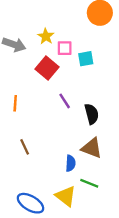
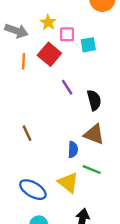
orange line: (15, 103) -> (23, 61), moved

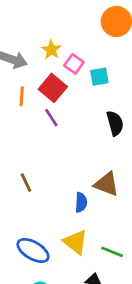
pink square: (67, 34) -> (74, 64), turned 35
purple line: (67, 87) -> (51, 118), moved
black semicircle: (94, 100) -> (115, 123), moved
green line: (92, 170) -> (112, 252), moved

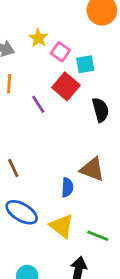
red square: (53, 88) -> (66, 86), moved
blue ellipse: (33, 250) -> (22, 212), moved

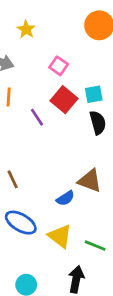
yellow star: (38, 38) -> (26, 29), moved
cyan square: (85, 64) -> (94, 94), moved
blue semicircle: (67, 187) -> (65, 198), turned 54

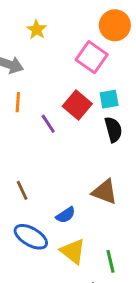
pink square: (59, 66) -> (92, 57), moved, size x1.5
blue semicircle: (65, 198) -> (66, 215), moved
green line: (95, 246) -> (110, 261), turned 55

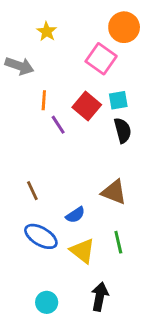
orange line: (18, 102) -> (44, 100), moved
green line: (110, 261) -> (118, 242), moved

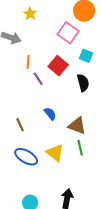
cyan square: (118, 100) -> (86, 56), moved, turned 32
blue semicircle: (75, 215) -> (50, 114), moved, turned -96
green line: (118, 242) -> (80, 148), moved
yellow triangle: (82, 251) -> (55, 153), moved

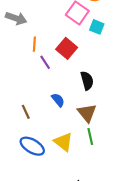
cyan square: (86, 56) -> (97, 27), moved
black semicircle: (83, 83) -> (87, 81), moved
brown triangle: (77, 126) -> (87, 113), turned 30

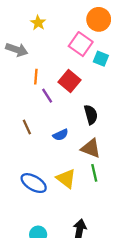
blue semicircle: (58, 100) -> (61, 135), turned 104
brown line: (26, 112) -> (27, 127), moved
brown triangle: (87, 113) -> (91, 148), turned -30

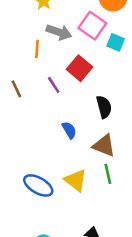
gray arrow: (17, 50) -> (59, 32), moved
orange line: (36, 77) -> (37, 49), moved
brown line: (27, 127) -> (16, 89), moved
blue semicircle: (61, 135) -> (69, 130), turned -96

